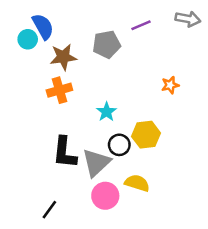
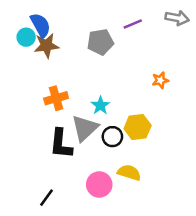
brown star: (63, 57) -> (46, 46), moved
orange cross: (59, 90) -> (56, 98), moved
gray triangle: (96, 163) -> (85, 128), moved

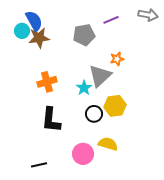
orange star: (160, 80) -> (117, 59), moved
gray triangle: (85, 128) -> (100, 76), moved
black line: (46, 198) -> (39, 165), turned 42

